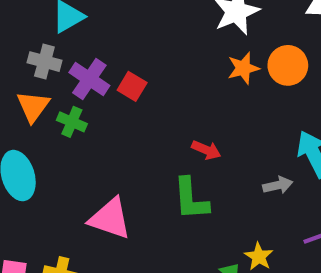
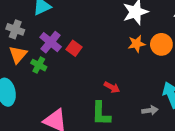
gray cross: (44, 62) -> (15, 29), moved

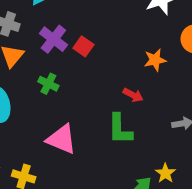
orange star: (137, 44) -> (155, 60), moved
green cross: (39, 65) -> (48, 84), moved

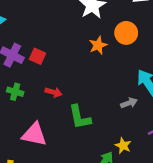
orange star: (155, 60) -> (98, 45), moved
red arrow: (133, 95) -> (53, 92), moved

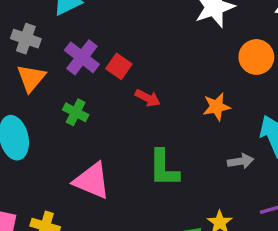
orange star: (98, 45) -> (217, 107), moved
red arrow: (53, 92) -> (148, 98), moved

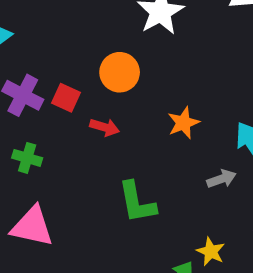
orange circle: (256, 57) -> (120, 72), moved
pink triangle: (92, 181) -> (32, 226), moved

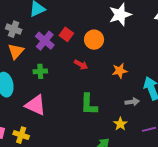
red square: (66, 98) -> (66, 34), moved
green cross: (27, 158) -> (40, 71), turned -32
yellow star: (211, 252) -> (120, 124), moved

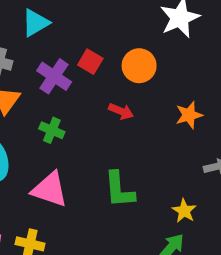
green cross: (40, 71) -> (52, 130), turned 32
green L-shape: (89, 104) -> (119, 190), moved
yellow star: (120, 124) -> (184, 211), moved

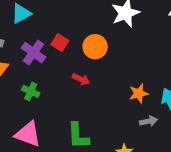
orange star: (189, 115) -> (139, 93), moved

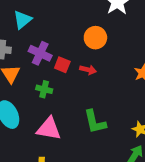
red square: (60, 43) -> (62, 65), moved

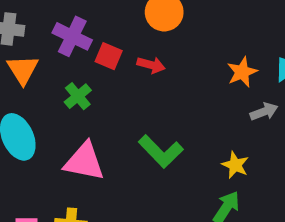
green cross: (44, 89) -> (78, 96), turned 35
green L-shape: (95, 122) -> (161, 151), turned -32

